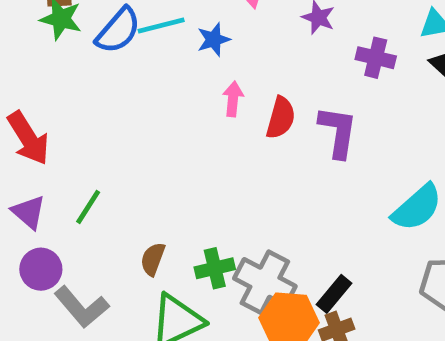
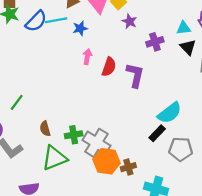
purple cross: (376, 58) -> (155, 42), turned -35
brown semicircle: (153, 259) -> (45, 129), turned -40
black rectangle: (334, 294) -> (157, 133), moved

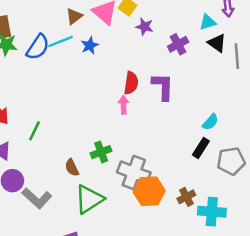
pink arrow: (87, 57) -> (124, 105), moved
green line: (17, 102) -> (35, 131), moved
cyan semicircle: (170, 113) -> (210, 122), size x0.6
green cross: (74, 135) -> (101, 152), moved
brown cross: (128, 167) -> (186, 197), moved

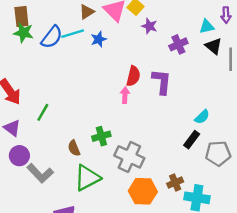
orange hexagon: (149, 191) -> (143, 191), moved

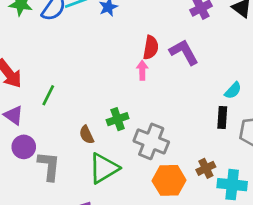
purple L-shape: (162, 82) -> (184, 52), turned -32
black rectangle: (192, 140) -> (222, 118), turned -30
gray L-shape: (40, 173) -> (49, 166), turned -128

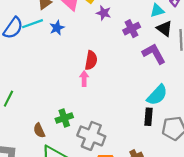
purple L-shape: (184, 52) -> (154, 54), moved
cyan semicircle: (233, 90) -> (157, 95), size x1.5

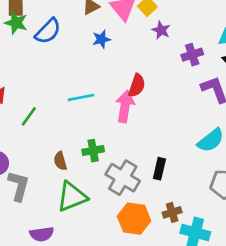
cyan line: (32, 24) -> (81, 97), moved
pink arrow: (84, 79) -> (125, 106), size x1.6
black rectangle: (149, 117) -> (159, 169), moved

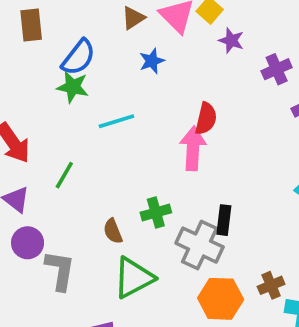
green star: (16, 23) -> (73, 87), moved
cyan line: (81, 97) -> (116, 121), moved
black rectangle: (159, 169) -> (224, 220), moved

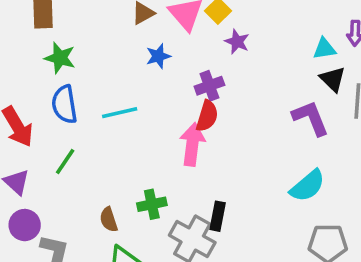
blue semicircle: (78, 57) -> (64, 104), moved, turned 129
purple cross: (277, 69) -> (209, 86), moved
green star: (73, 87) -> (60, 58), moved

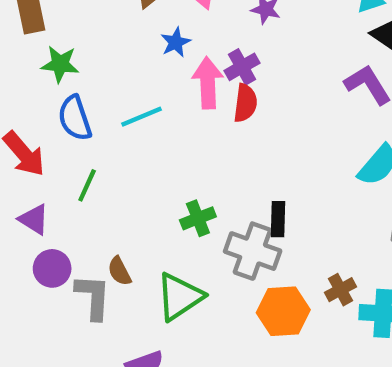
pink arrow: (192, 144) -> (208, 83), moved
brown semicircle: (109, 219) -> (119, 271), moved

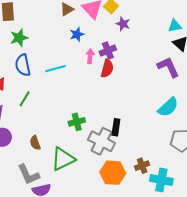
green star: (60, 64) -> (19, 38), turned -30
pink arrow: (208, 83) -> (90, 56), size x0.6
gray L-shape: (93, 297) -> (28, 175), moved, turned 145

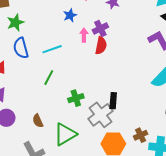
green line: (25, 99) -> (49, 78), moved
gray cross: (101, 141) -> (100, 115), turned 30

